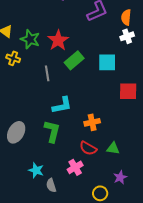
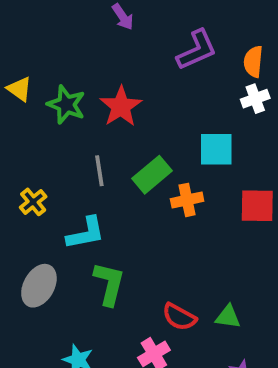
yellow cross: (13, 58) -> (33, 202), moved, turned 32
green rectangle: (74, 60) -> (152, 175), moved
cyan L-shape: (62, 105) -> (86, 233), moved
orange cross: (92, 122) -> (187, 200), moved

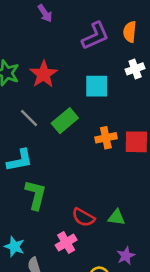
orange semicircle: (253, 62) -> (130, 32), moved
cyan square: (216, 149) -> (97, 86), moved
gray line: (99, 171) -> (29, 118), turned -36
orange cross: (187, 200) -> (106, 138), moved

